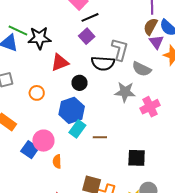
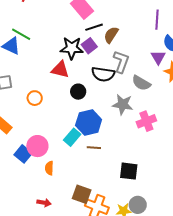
brown semicircle: (150, 27) -> (111, 35), moved
black star: (39, 38) -> (72, 48), moved
red triangle: (60, 62) -> (60, 70), turned 30
blue hexagon: (72, 110) -> (89, 122), moved

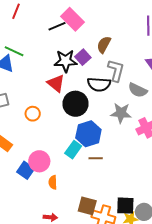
black line: (94, 27) -> (57, 26), moved
red triangle: (60, 70) -> (56, 83), turned 30
black circle: (78, 92) -> (76, 104), size x1.6
black square: (129, 171) -> (125, 206), moved

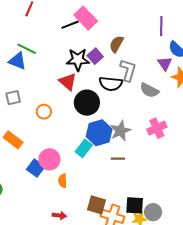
gray star: (121, 113) -> (120, 131), moved, turned -30
brown line: (96, 158) -> (118, 159), moved

